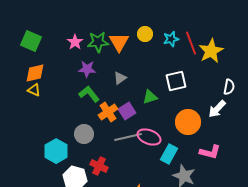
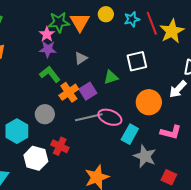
pink star: (75, 42) -> (47, 34), moved

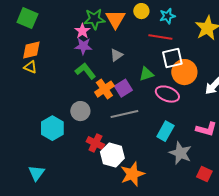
red line: (152, 23) -> (160, 37), moved, turned -60
orange circle: (149, 102) -> (184, 72), moved
pink ellipse: (110, 117) -> (167, 94), moved
white hexagon: (36, 158) -> (112, 155), moved

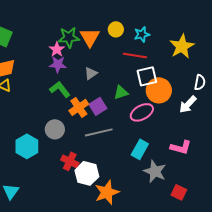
pink ellipse: (167, 94) -> (142, 112), turned -50

